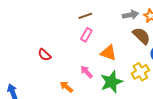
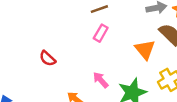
orange triangle: (108, 53) -> (145, 50), moved, turned 30

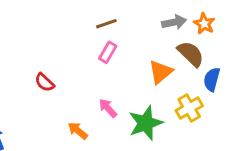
orange triangle: (145, 50) -> (161, 72), turned 30

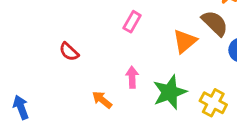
pink arrow: (108, 108) -> (132, 77), turned 40
yellow cross: (189, 108) -> (213, 103), moved, turned -32

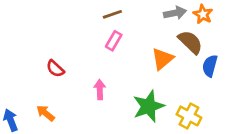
pink arrow: (132, 77) -> (100, 89), moved
orange arrow: (102, 100) -> (45, 113), moved

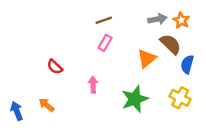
yellow cross: (189, 116) -> (180, 98), moved

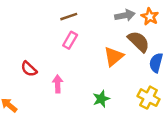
red semicircle: (55, 67) -> (29, 69), moved
green star: (135, 99) -> (101, 99), size x0.6

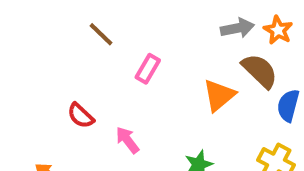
brown line: (69, 17) -> (101, 34), moved, turned 63
pink arrow: (58, 84) -> (127, 140), turned -35

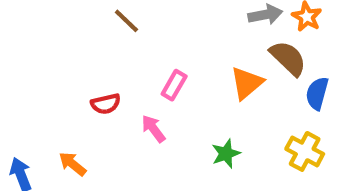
pink rectangle: (148, 69) -> (174, 85), moved
red semicircle: (81, 116) -> (106, 104), turned -56

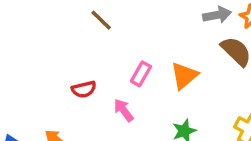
orange triangle: (247, 83) -> (184, 76), moved

